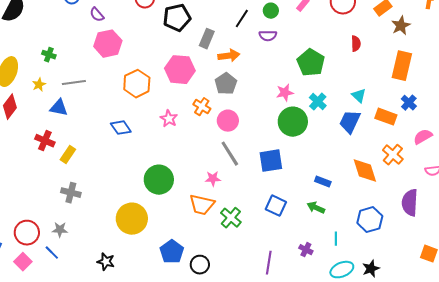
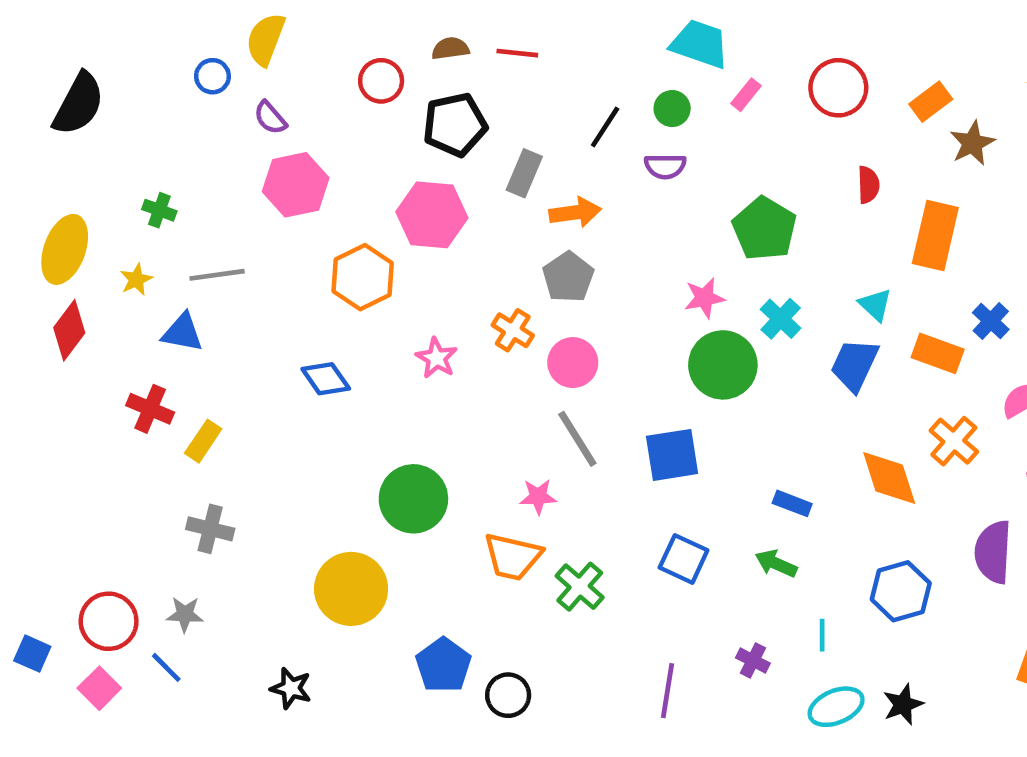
orange rectangle: (402, 66) -> (935, 236), moved
pink hexagon: (180, 70) -> (432, 215), moved

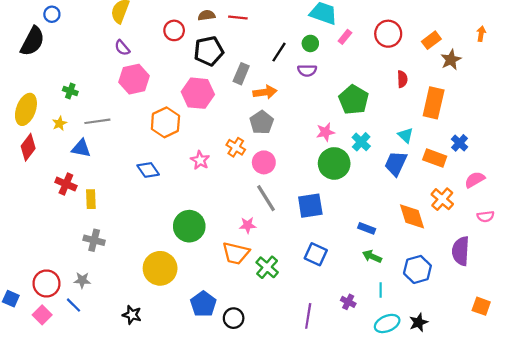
blue circle: (212, 76) -> (52, 14), moved
yellow rectangle: (203, 441) -> (91, 199), turned -36
green arrow: (776, 564) -> (372, 256), moved

